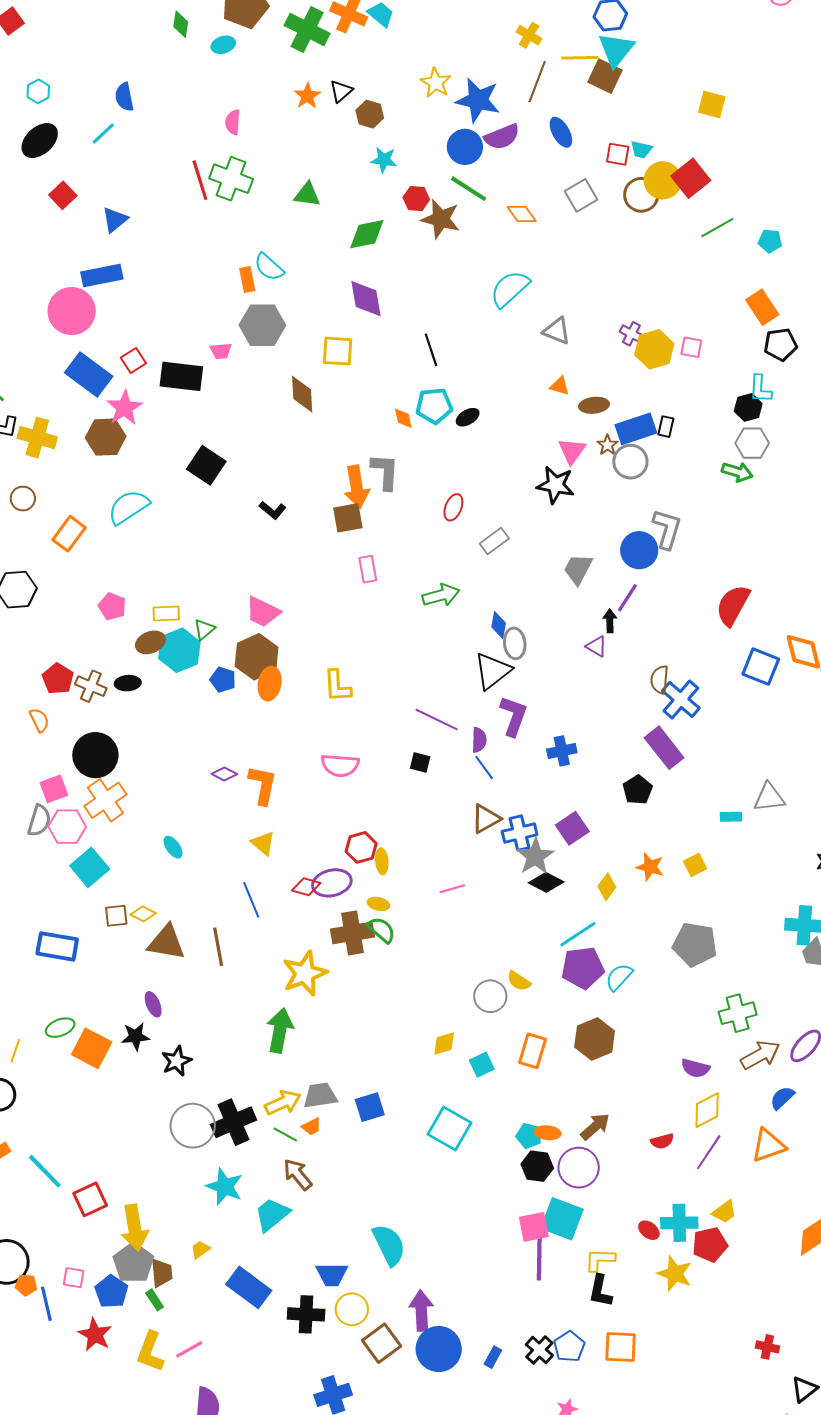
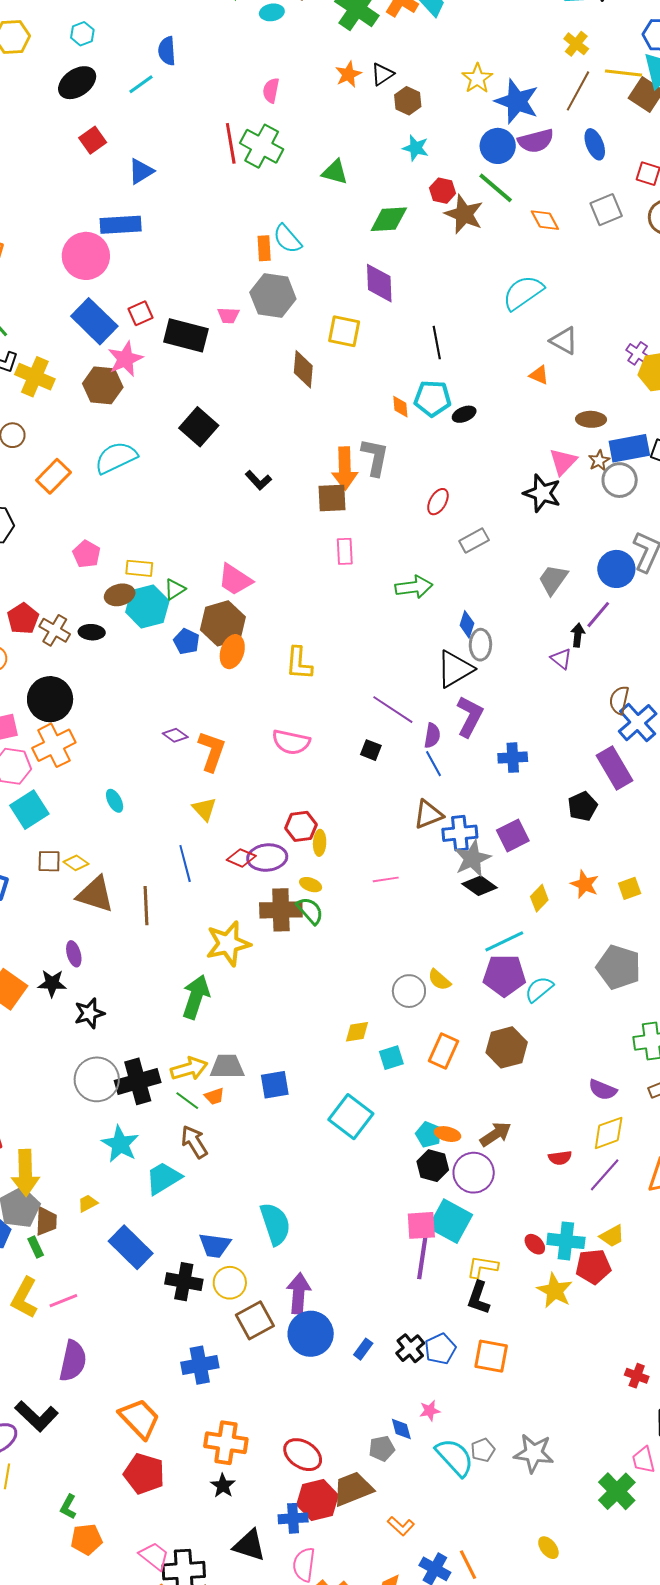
orange triangle: (560, 386) -> (539, 375), moved

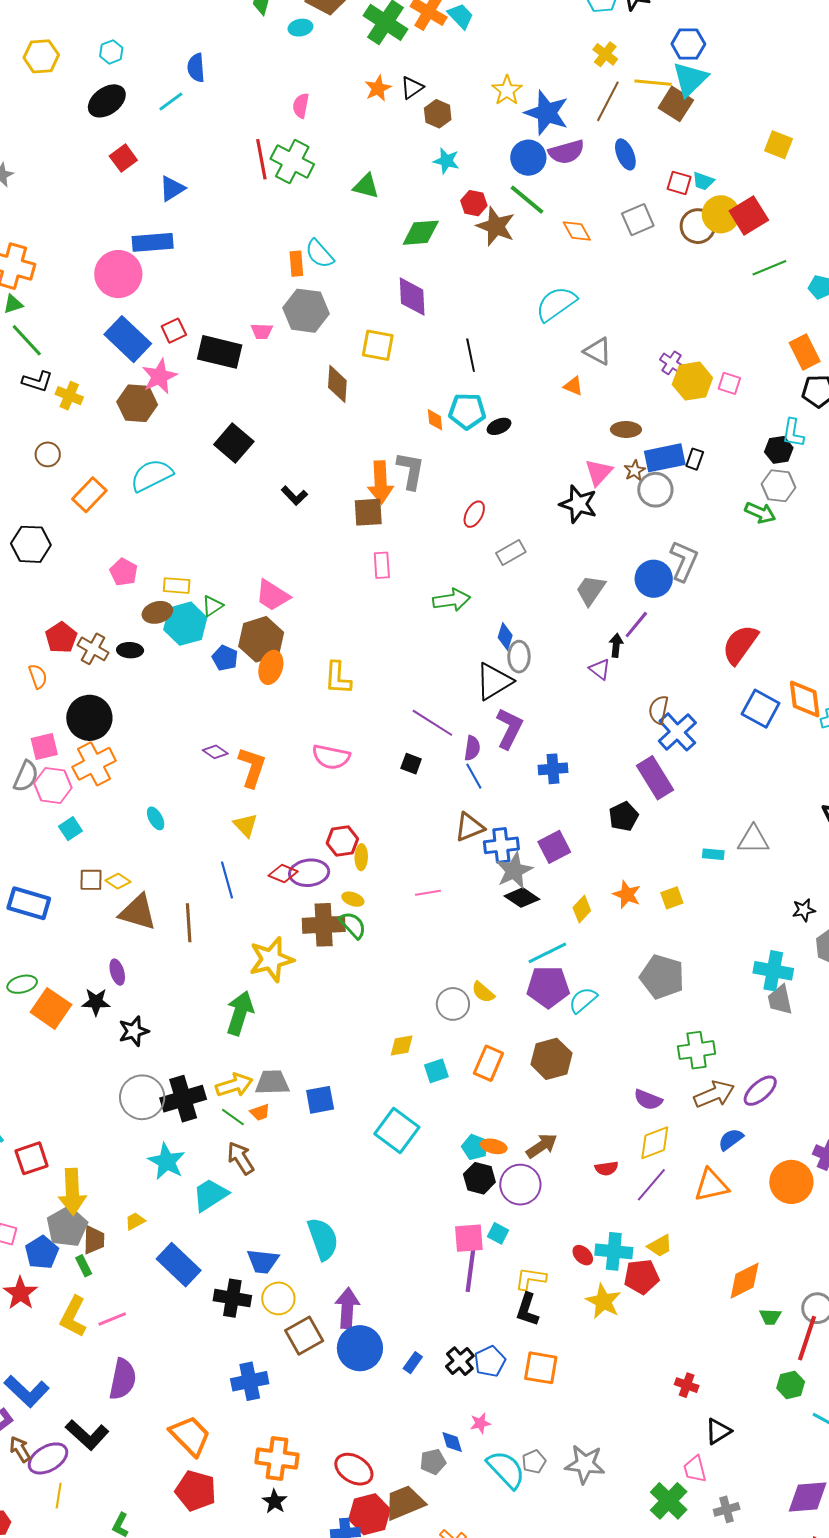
yellow cross: (35, 377) -> (69, 396), size x0.7
cyan square: (29, 810) -> (70, 829), size x0.6
cyan square: (450, 1221) -> (498, 1233), size x0.5

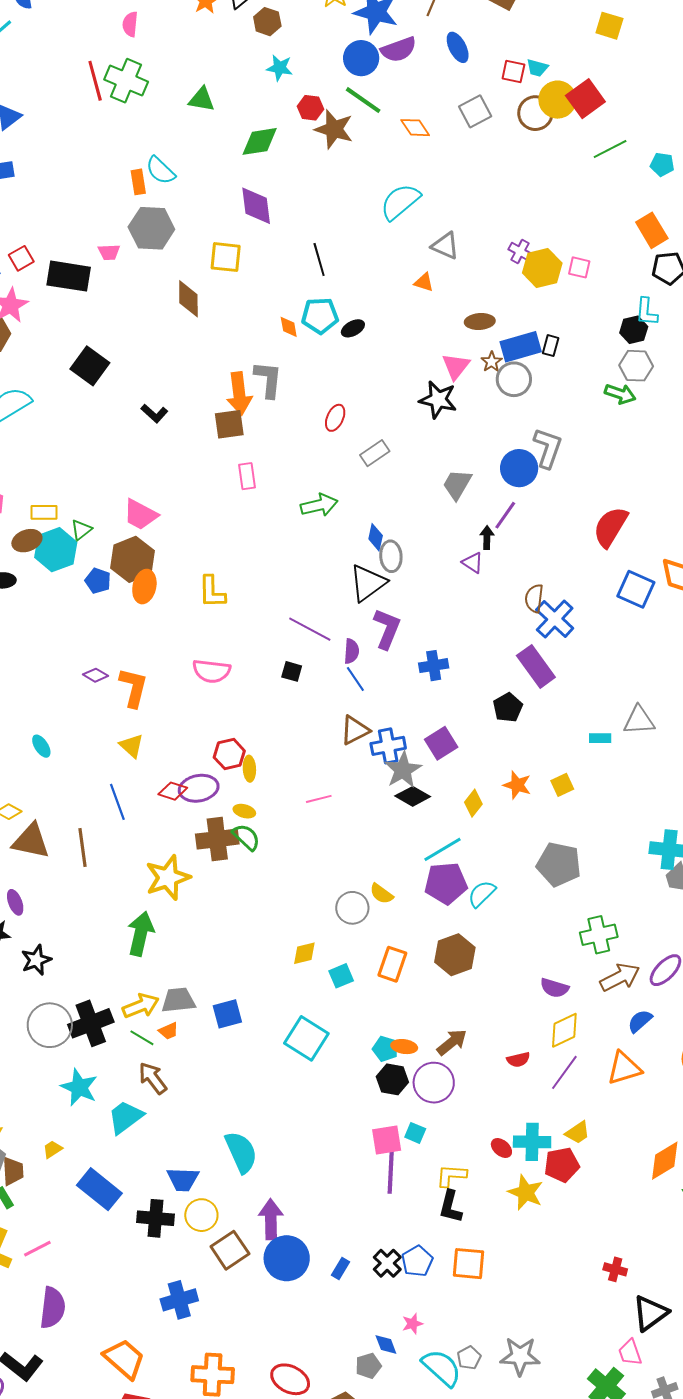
black triangle: (718, 1431) -> (650, 1313), size x1.4

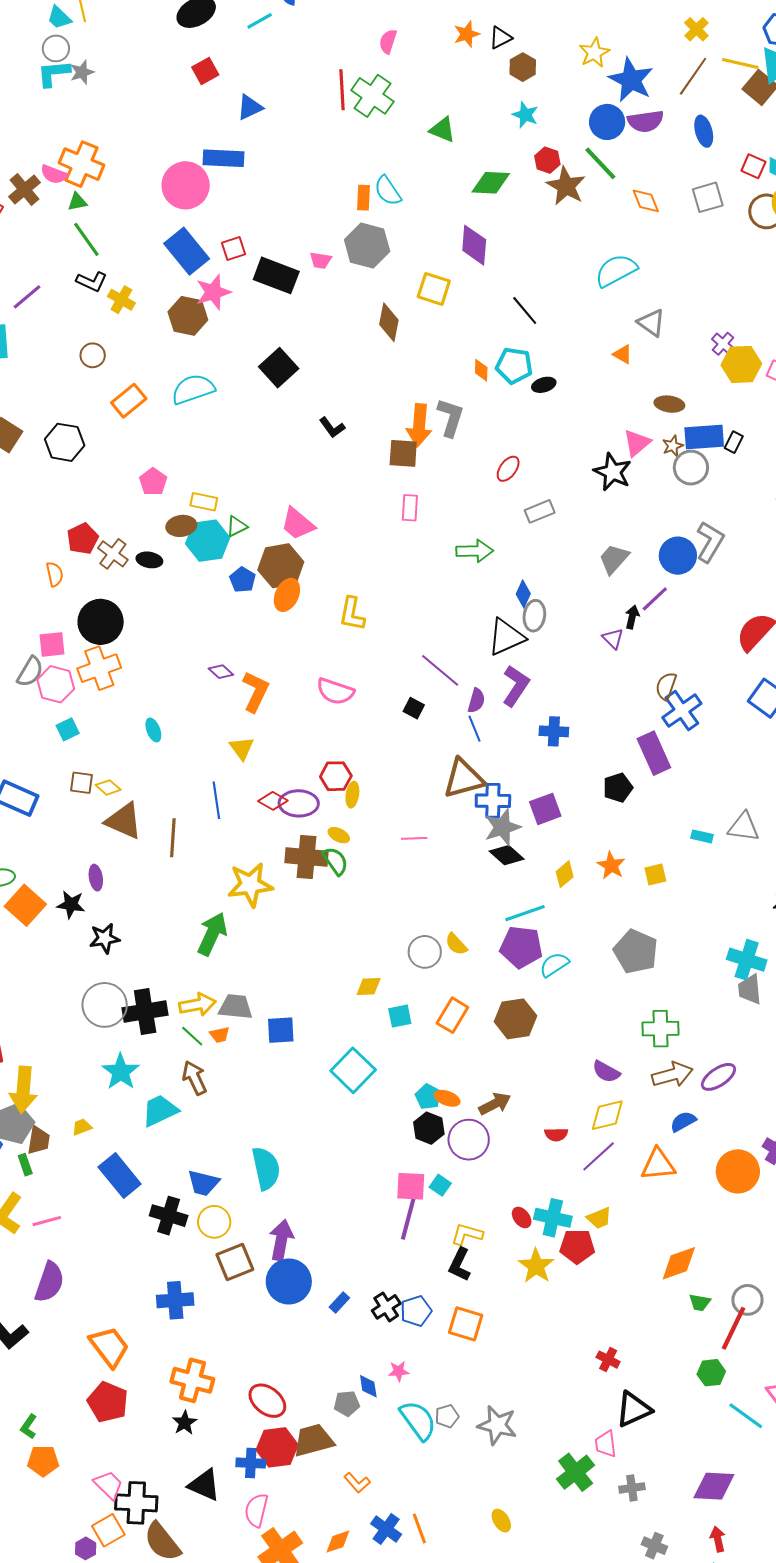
black line: (319, 260) -> (525, 311), turned -36
brown triangle: (355, 730) -> (464, 779), size x1.4

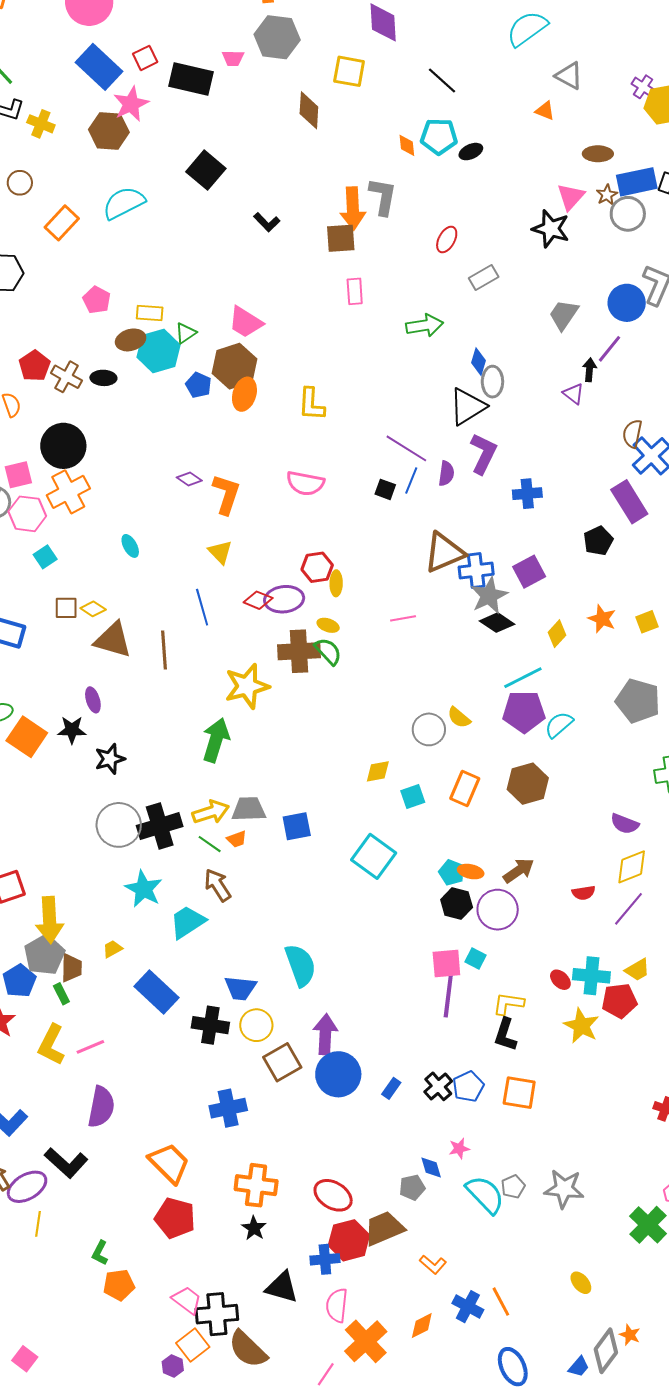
blue line: (475, 729) -> (411, 480), moved, turned 52

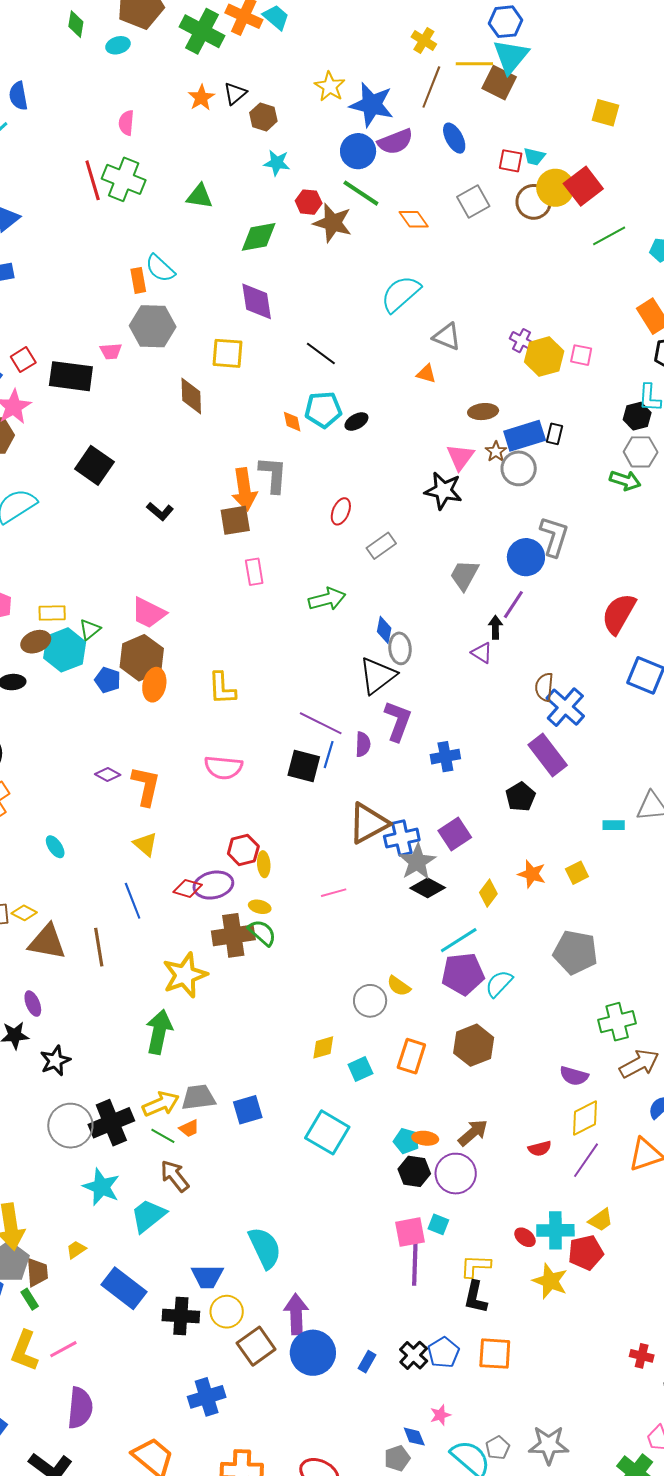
black square: (385, 489) -> (304, 766), size x1.6

